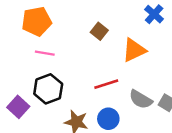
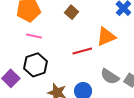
brown square: (99, 31) -> (72, 12), moved
red line: (106, 84) -> (82, 51), moved

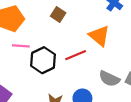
orange triangle: (106, 37) -> (99, 36), turned -50
black hexagon: (36, 65) -> (43, 60), moved

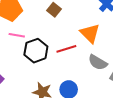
gray semicircle: (109, 79) -> (98, 62), moved

